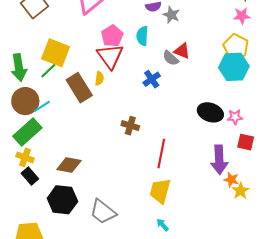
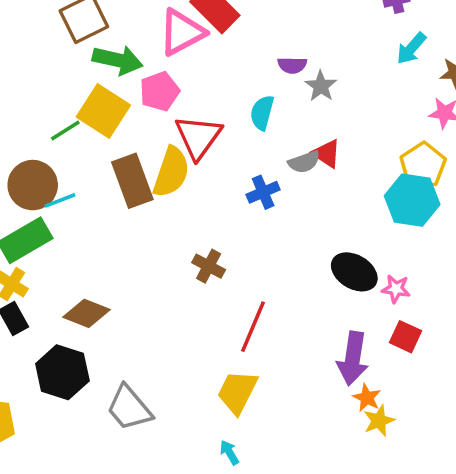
pink pentagon: (112, 36) -> (160, 91), moved
gray semicircle: (171, 58) -> (304, 162), turned -72
green arrow: (19, 68) -> (118, 60), moved, turned -80
green line: (48, 71) -> (65, 131), moved
yellow semicircle: (99, 78) -> (171, 172), size x2.0

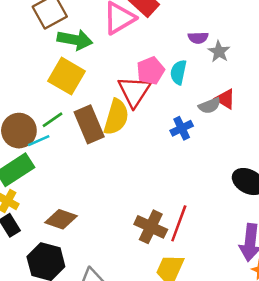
pink pentagon: (160, 91) -> (151, 71), moved
green line: (65, 131) -> (53, 120), moved
brown cross: (209, 266) -> (151, 227), moved, size x1.4

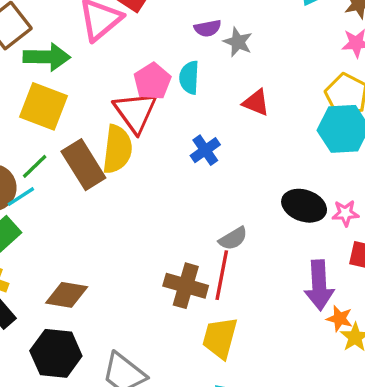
gray semicircle: (210, 106) -> (233, 238), moved

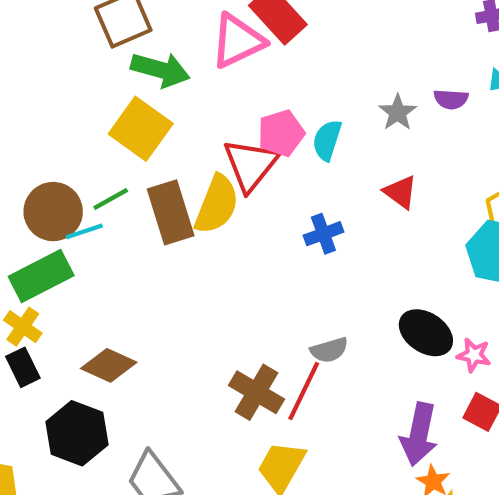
purple semicircle: (208, 28) -> (451, 99), moved

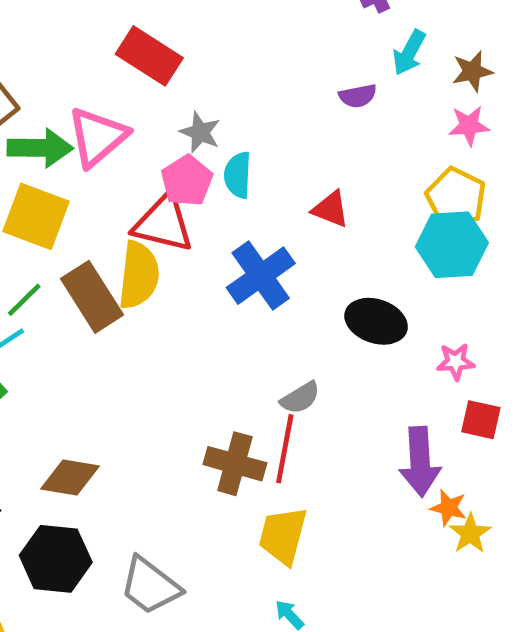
pink triangle: (237, 41) -> (97, 137), moved
gray star: (398, 112) -> (200, 132), moved
red triangle: (251, 165) -> (163, 223), turned -40
blue cross: (323, 234) -> (261, 276), size x1.6
black ellipse: (426, 333) -> (376, 321), moved

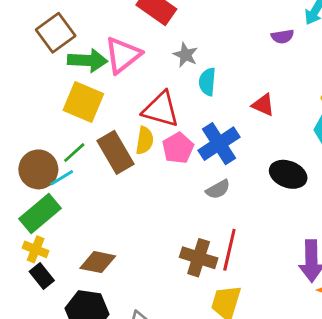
pink pentagon: (187, 181) -> (178, 148), moved
yellow semicircle: (139, 275) -> (145, 140), size x0.7
gray semicircle: (300, 398) -> (218, 189), moved

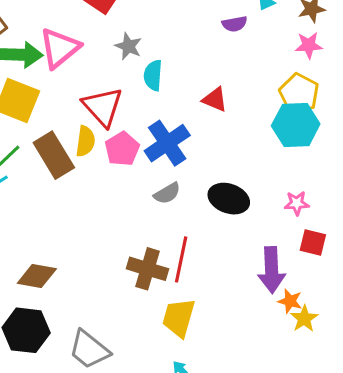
red triangle: (161, 109) -> (103, 107), turned 33
black ellipse: (288, 174) -> (229, 199), moved

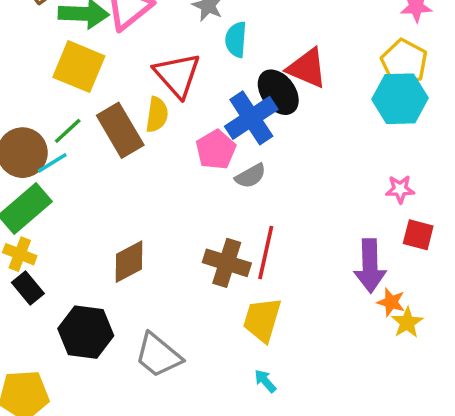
red triangle: (215, 99) -> (307, 68), size x1.4
pink pentagon: (122, 149) -> (216, 150), moved
black ellipse: (229, 199) -> (278, 92), moved, turned 33
brown diamond: (37, 276) -> (129, 262), moved, turned -39

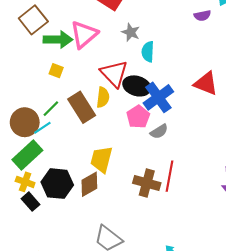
yellow square: (79, 67) -> (56, 71), size x0.5
red triangle: (307, 68) -> (206, 83), moved
black ellipse: (278, 92) -> (137, 86), moved, turned -35
yellow trapezoid: (262, 320) -> (101, 159), moved
black hexagon: (86, 332) -> (57, 184), moved

